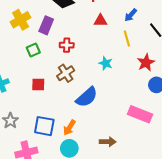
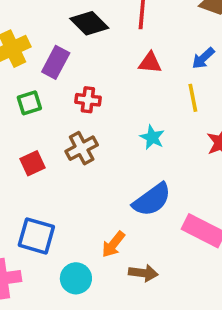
red square: (38, 85) -> (33, 163), turned -32
blue semicircle: (87, 97) -> (152, 200), moved
orange arrow: (69, 128) -> (113, 244), moved

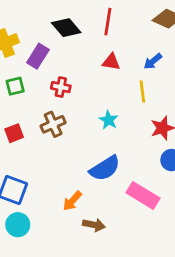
cyan circle: (76, 278) -> (18, 225), moved

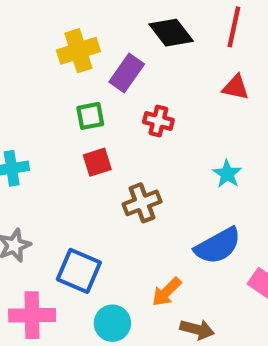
brown cross: (53, 124) -> (142, 203), moved
red square: (14, 133) -> (97, 162), moved
cyan circle: (18, 225) -> (112, 323), moved

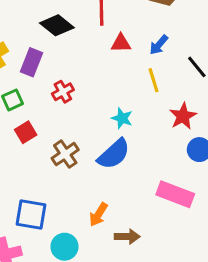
red triangle: (236, 87) -> (121, 43), moved
red cross: (158, 121) -> (63, 92), turned -30
blue semicircle: (218, 246) -> (114, 154), moved

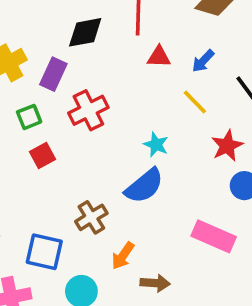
black diamond: (57, 25) -> (85, 32), turned -52
yellow line: (154, 80) -> (195, 102), turned -30
red cross: (63, 92) -> (88, 110), size x1.5
brown cross: (65, 154) -> (91, 217), moved

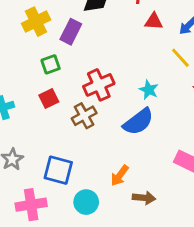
red cross: (88, 110) -> (99, 85), moved
red square: (43, 155) -> (49, 99), moved
brown cross: (91, 217) -> (84, 116), moved

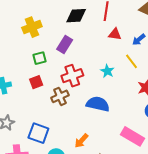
purple rectangle: (71, 32) -> (65, 44), moved
cyan star: (149, 90) -> (107, 71), moved
blue semicircle: (138, 122) -> (98, 104), turned -135

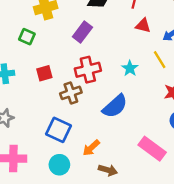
green square: (39, 58) -> (27, 37), moved, turned 32
blue semicircle: (98, 104) -> (115, 106), turned 120
blue square: (38, 133) -> (58, 130), moved

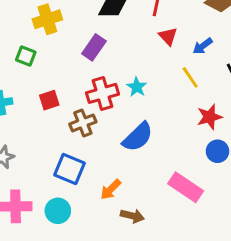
red triangle: (143, 26) -> (168, 36), turned 35
cyan star: (130, 68) -> (137, 87), moved
cyan circle: (59, 165) -> (58, 211), moved

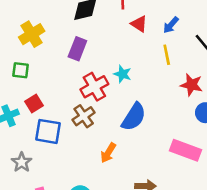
yellow line: (190, 77) -> (167, 55), turned 36
red square: (49, 100) -> (34, 103), moved
red star: (210, 117) -> (191, 85), turned -30
blue square: (69, 169) -> (48, 131), moved
orange arrow: (111, 189) -> (108, 153), moved

